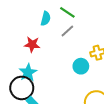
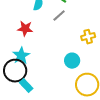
cyan circle: (81, 66) -> (72, 61), moved

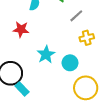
gray line: (59, 16) -> (76, 16), moved
cyan star: (21, 56) -> (46, 54), moved

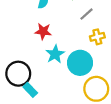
red star: (21, 29) -> (43, 31), moved
cyan circle: (70, 63) -> (80, 63), size x1.5

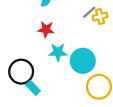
yellow cross: (97, 37) -> (100, 17), moved
cyan star: (55, 54) -> (58, 52), turned 30

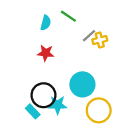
cyan star: (58, 52) -> (58, 105), moved
black circle: (21, 72) -> (43, 95), moved

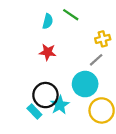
gray line: (89, 36) -> (96, 60), moved
cyan star: (58, 105) -> (60, 105), turned -30

